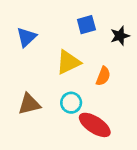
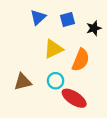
blue triangle: (26, 37) -> (38, 17), moved
orange semicircle: (103, 76) -> (81, 60), size x1.5

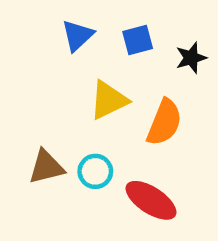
cyan circle: (56, 81) -> (95, 171), moved

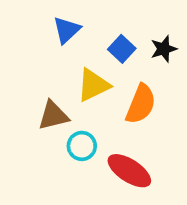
blue square: (138, 40) -> (122, 49), moved, turned -32
brown triangle: (46, 167) -> (53, 116), moved

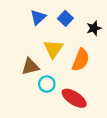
blue square: (122, 49) -> (65, 18), moved
yellow triangle: (93, 85) -> (53, 49), turned -30

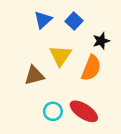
black star: (94, 28) -> (101, 41), moved
cyan circle: (47, 84) -> (53, 111), moved

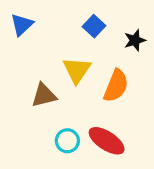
blue triangle: (43, 20) -> (22, 25), moved
black star: (101, 41) -> (135, 40), moved

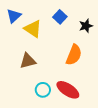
yellow triangle: (77, 70) -> (33, 29), moved, turned -30

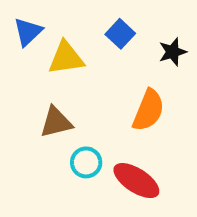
yellow triangle: (33, 29) -> (66, 58), turned -42
cyan circle: (43, 90) -> (86, 162), moved

